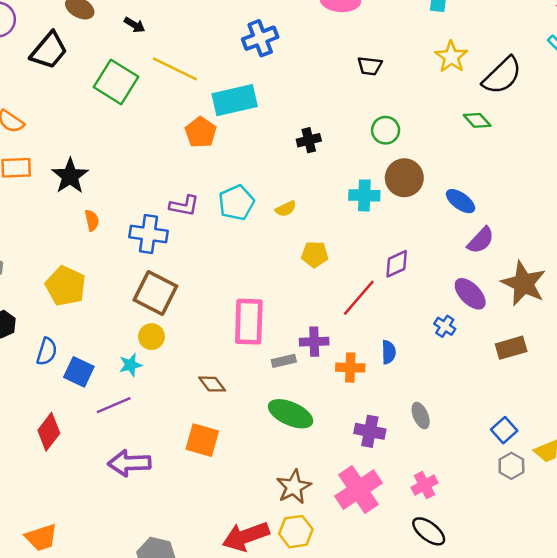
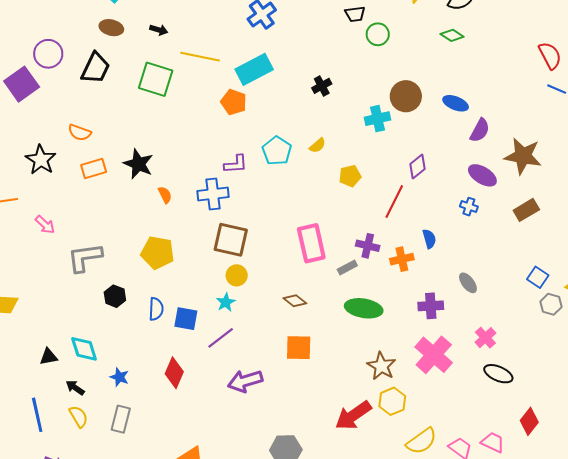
green circle: (386, 130) -> (378, 34), moved
purple cross: (314, 342) -> (368, 246), turned 30

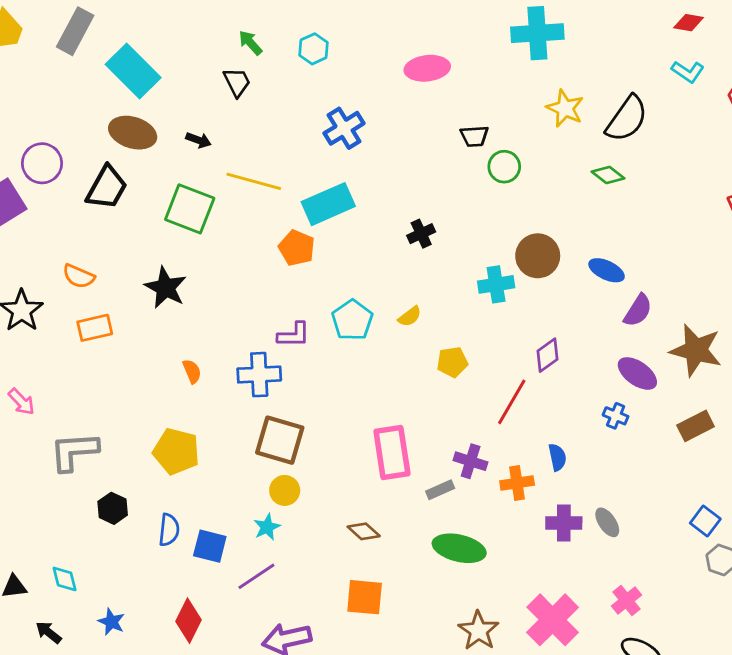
brown ellipse: (111, 28) -> (133, 133), size x1.4
black star: (138, 164) -> (166, 288), moved
purple cross: (431, 306) -> (564, 523), moved
cyan diamond: (84, 349) -> (65, 579), size x0.7

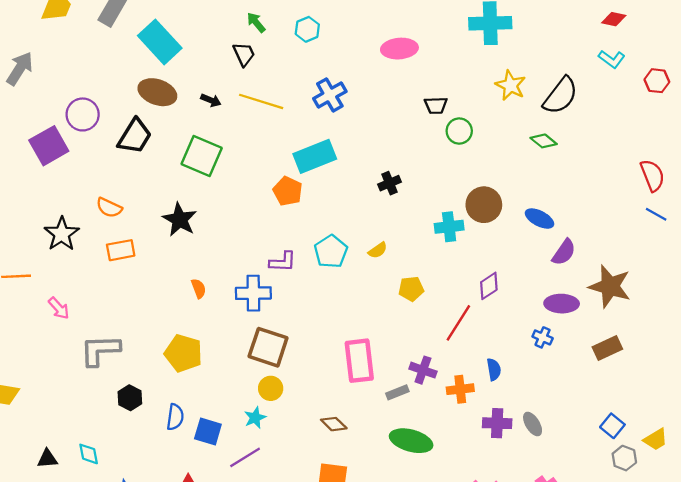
yellow line: (254, 181) -> (261, 101), moved
purple ellipse: (637, 373) -> (562, 304), turned -36

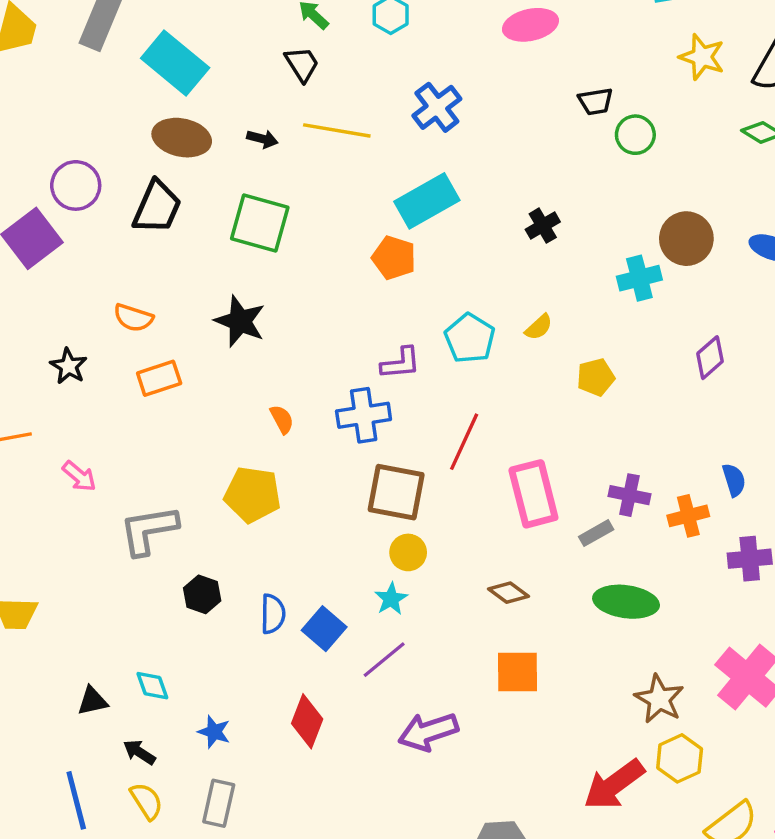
black star: (62, 234) -> (69, 366), size x0.7
red line: (458, 323) -> (464, 442), moved
yellow pentagon: (183, 353) -> (253, 495), moved
blue square: (208, 431) -> (324, 629), turned 32

